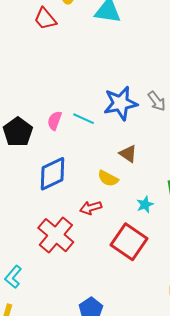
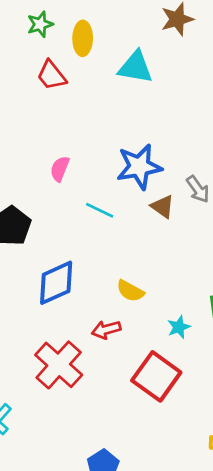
blue star: (121, 103) -> (139, 167), moved
pink semicircle: (55, 121) -> (60, 169), moved
brown triangle: (128, 154) -> (163, 206), moved

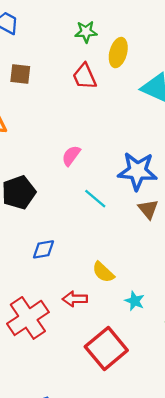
blue diamond: (56, 283) -> (44, 249), size x0.6
cyan star: (179, 327) -> (135, 301), moved, turned 30

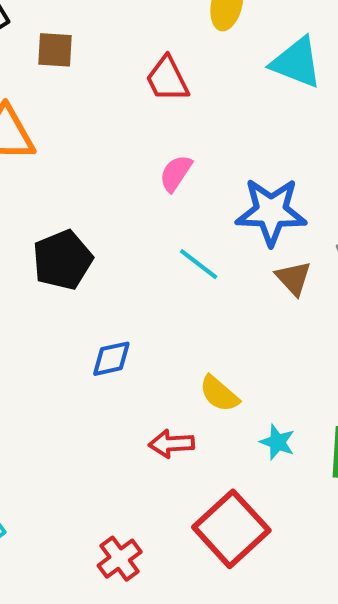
red trapezoid: (84, 76) -> (167, 79), moved
pink semicircle: (71, 156) -> (176, 173), moved
red cross: (28, 318) -> (120, 559), moved, size x0.6

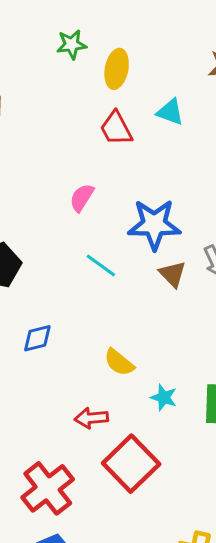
cyan triangle: (296, 63) -> (170, 112), size x0.7
red trapezoid: (167, 79) -> (116, 128), moved
red arrow: (171, 444) -> (91, 418), moved
red cross: (120, 559) -> (48, 488), size x1.6

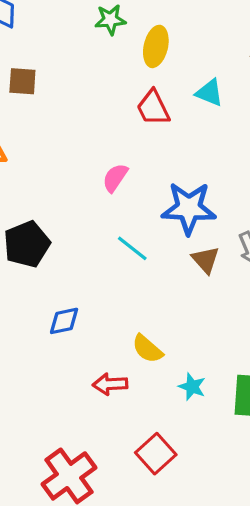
red arrow: (91, 418) -> (110, 384), moved
red square: (131, 464) -> (156, 454), size x0.7

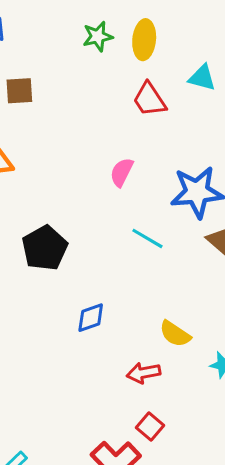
green star: (110, 20) -> (98, 36), moved
red square: (156, 454) -> (150, 426), moved, size x0.7

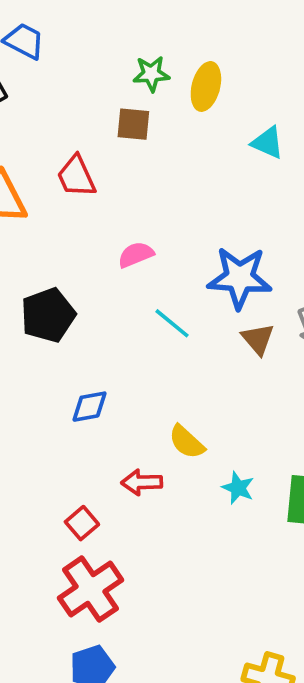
brown square: (19, 91) -> (133, 124), moved
red trapezoid: (149, 100) -> (76, 176), moved
pink semicircle: (122, 172) -> (136, 255), moved, turned 32
red square: (150, 426) -> (82, 523), moved

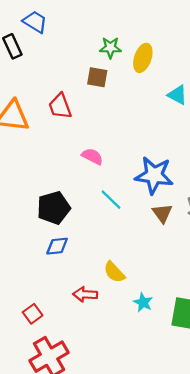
pink semicircle: (136, 255) -> (92, 156), turned 45
black pentagon: (48, 315) -> (54, 208), moved
red square: (82, 523) -> (33, 314), moved

